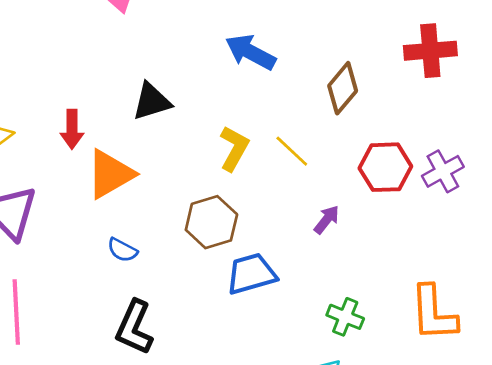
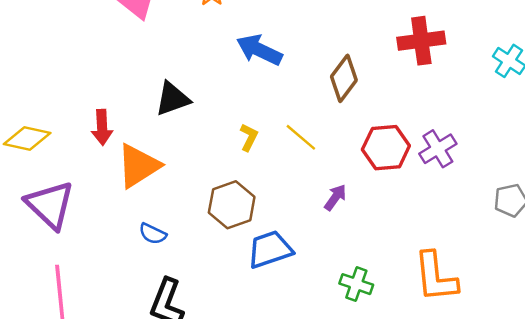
yellow L-shape: (234, 148) -> (249, 137), size x0.7

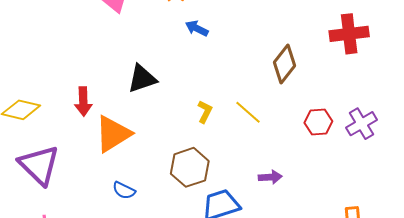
blue arrow: (259, 50) -> (197, 28), moved, size x0.6
red hexagon: (386, 148) -> (318, 122), size x0.7
purple arrow: (335, 197) -> (270, 177), moved, turned 50

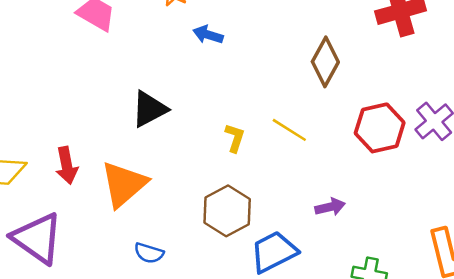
red arrow: (83, 101) -> (67, 165), moved
red hexagon: (318, 122) -> (380, 128), size x1.4

